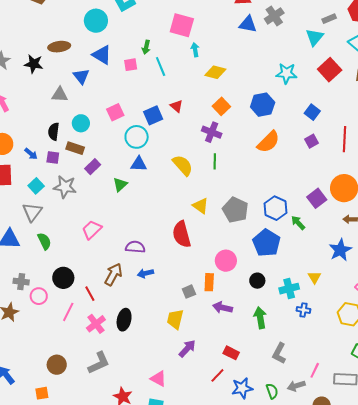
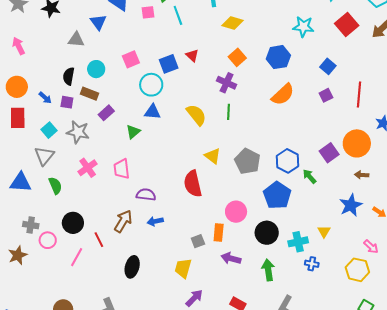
pink trapezoid: (92, 230) -> (122, 169), moved, turned -55
black circle: (257, 281) -> (267, 233), size x1.5
pink cross: (96, 324) -> (88, 168), moved

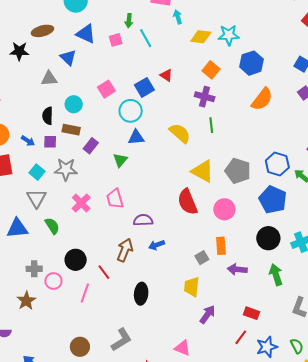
cyan star: (303, 27) -> (229, 35), moved
yellow triangle: (213, 156) -> (203, 171), size x1.4
pink circle: (236, 212) -> (224, 209), moved

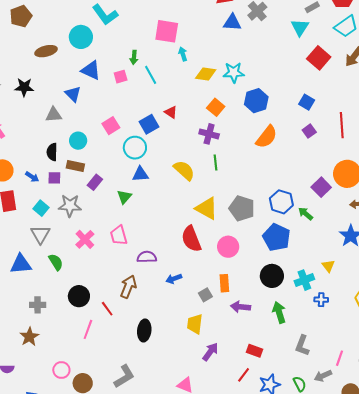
brown ellipse: (42, 31) -> (46, 51), moved
blue arrow: (157, 245) -> (174, 279), moved
pink circle: (53, 281) -> (61, 370), moved

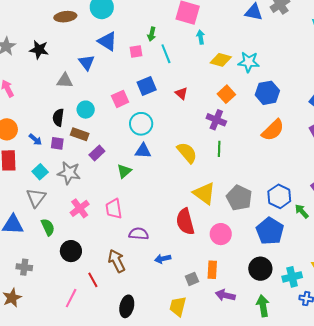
blue square: (149, 124) -> (147, 86), moved
brown arrow: (128, 287) -> (117, 261), turned -55
black circle: (79, 296) -> (71, 251), moved

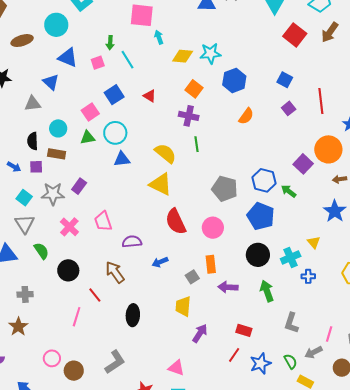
orange semicircle: (273, 130) -> (246, 116), size x0.7
purple rectangle: (97, 153) -> (79, 186), moved
green triangle: (124, 171) -> (88, 138), moved, turned 42
yellow triangle: (204, 193) -> (161, 184), moved

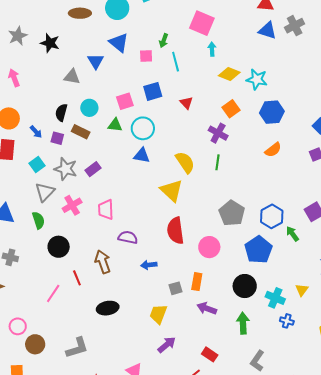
gray triangle: (25, 224) -> (45, 192), moved
cyan cross: (291, 258) -> (275, 298), turned 30
black ellipse: (133, 315) -> (108, 308), turned 60

